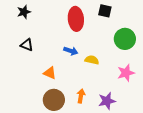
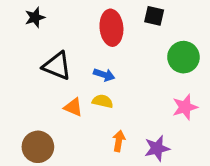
black triangle: (27, 45) -> (57, 66), moved, size x1.5
yellow semicircle: (92, 60) -> (103, 101), moved
brown circle: (54, 100) -> (38, 147), moved

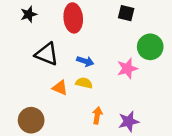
red ellipse: (111, 28) -> (73, 18), moved
pink star: (185, 107) -> (127, 68), moved

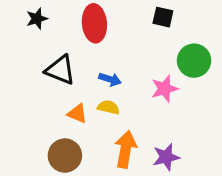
orange arrow: (97, 115) -> (126, 149), size x1.6
brown circle: (31, 120) -> (65, 156), moved

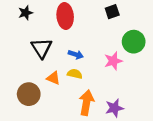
black square: (163, 17) -> (112, 12), turned -32
black triangle: (60, 70) -> (42, 48), turned 35
brown circle: (65, 156) -> (29, 94), moved

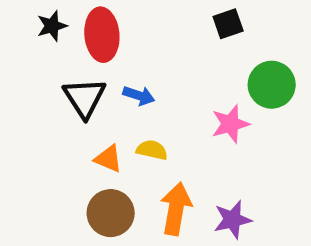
red ellipse: (65, 16) -> (102, 35), moved
blue arrow: (76, 55) -> (139, 96), moved
brown circle: (29, 94) -> (111, 213), moved

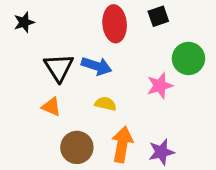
black star: (52, 26) -> (24, 22), moved
red ellipse: (102, 35) -> (115, 24), moved
blue arrow: (139, 96) -> (96, 66), size x1.4
orange triangle: (108, 159) -> (51, 107), moved

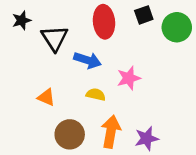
green circle: (188, 58) -> (177, 27), moved
black triangle: (59, 68) -> (55, 38), moved
pink star: (160, 86) -> (129, 78), moved

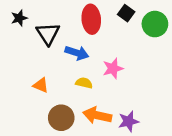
black square: (144, 15) -> (126, 13), turned -35
orange arrow: (111, 132) -> (97, 115), turned -88

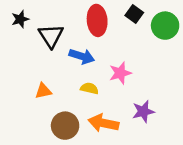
orange triangle: (41, 85) -> (43, 91), turned -35
purple star: (128, 121) -> (143, 111), moved

